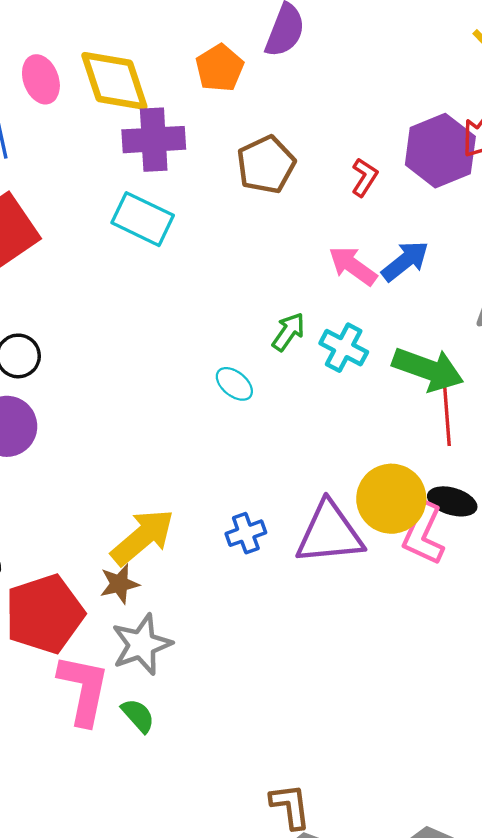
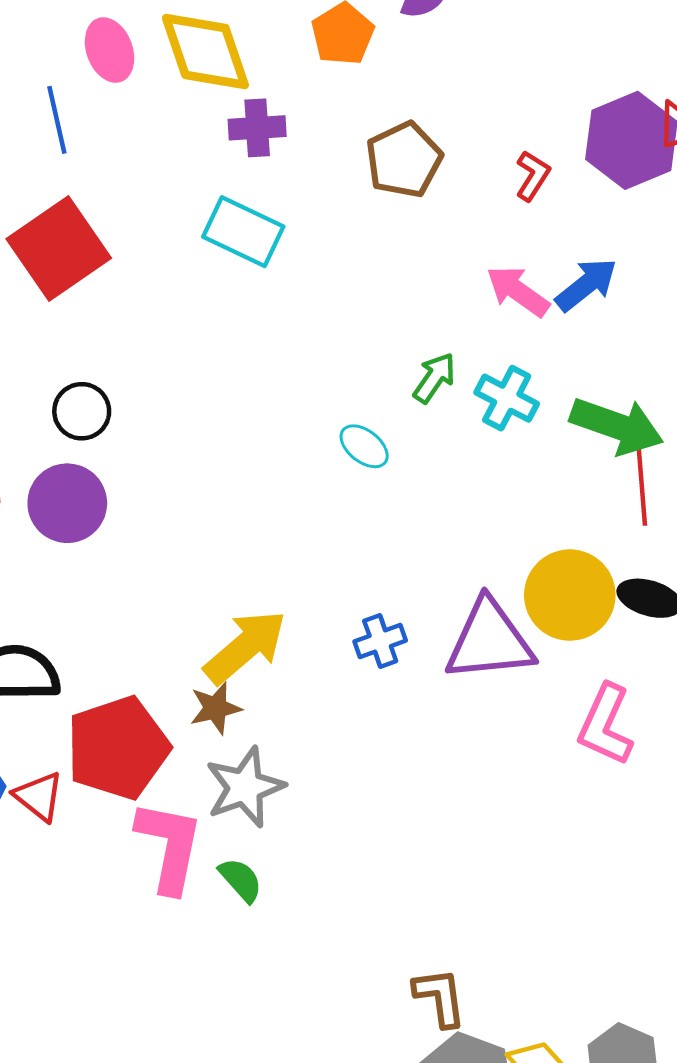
purple cross: (154, 140) -> (257, 128), size x0.7
pink L-shape: (423, 534) -> (606, 725), moved

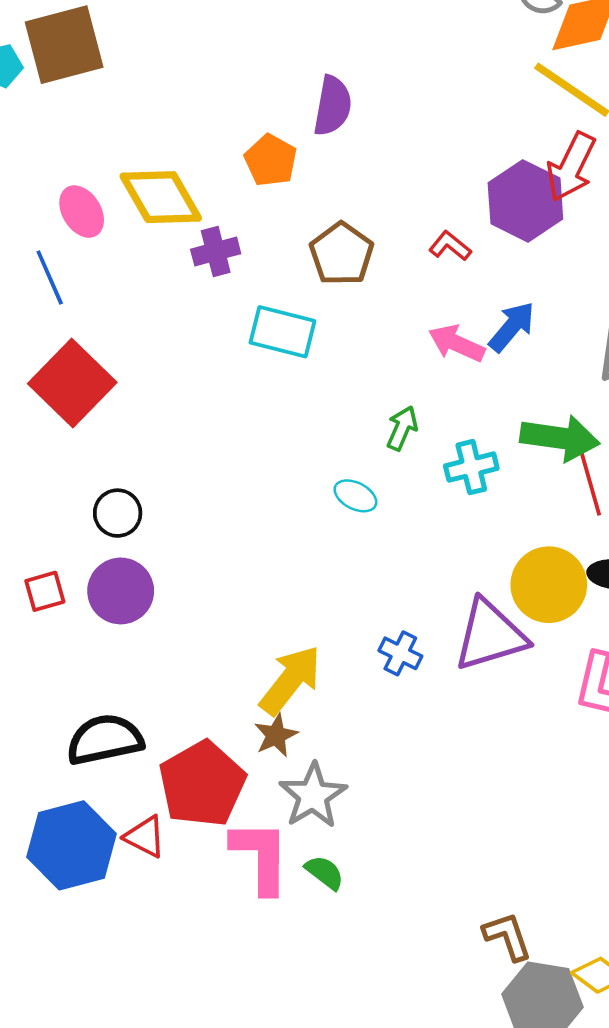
red L-shape: (533, 176) -> (450, 246), turned -72
cyan rectangle: (243, 232) -> (282, 332), moved
cyan cross: (507, 398) -> (471, 467), moved, turned -30
blue cross: (380, 641) -> (400, 653), turned -33

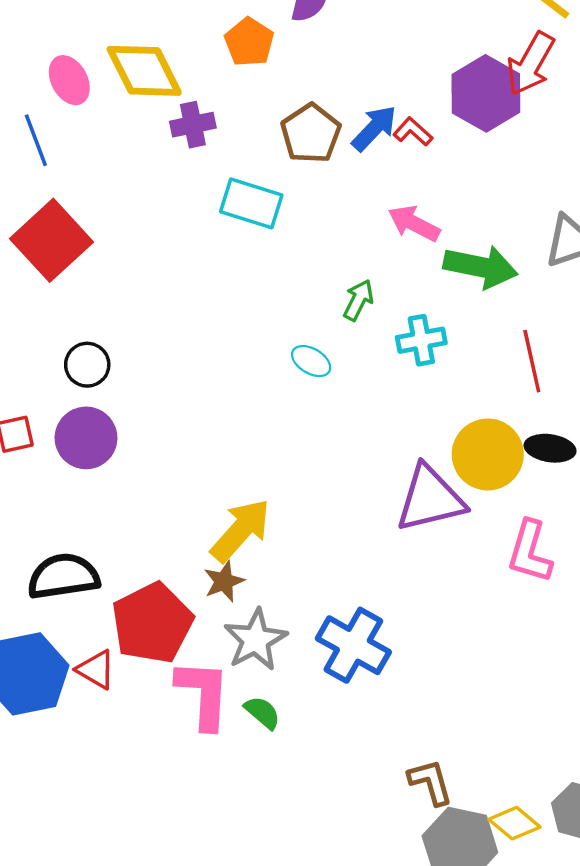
blue arrow: (512, 327) -> (374, 128), moved
green arrow: (560, 438) -> (481, 267), moved
blue cross: (400, 653) -> (353, 645), moved, size x1.8

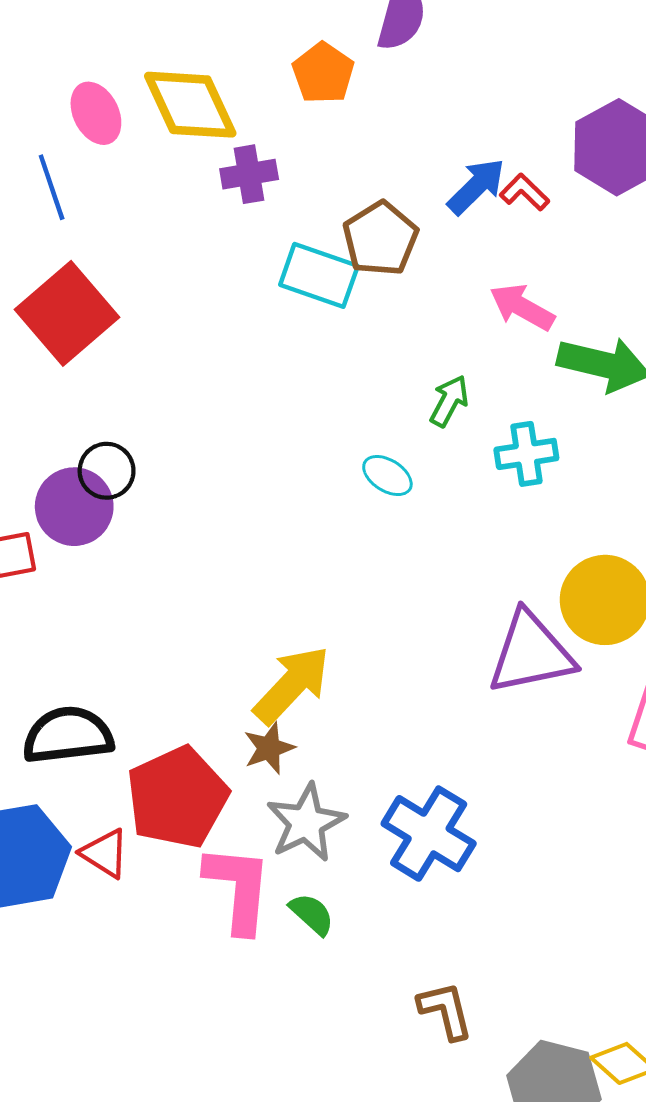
brown pentagon: (311, 133) -> (380, 239), moved
purple circle: (86, 438) -> (74, 507), moved
brown L-shape: (431, 782) -> (445, 1011), moved

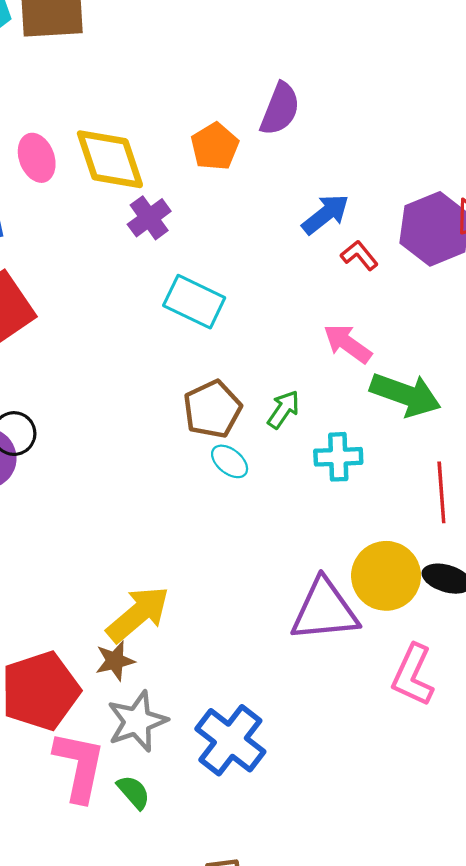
purple cross: (249, 174) -> (149, 218), turned -33
blue arrow: (476, 186) -> (325, 214), moved
brown pentagon: (380, 239) -> (212, 409), moved

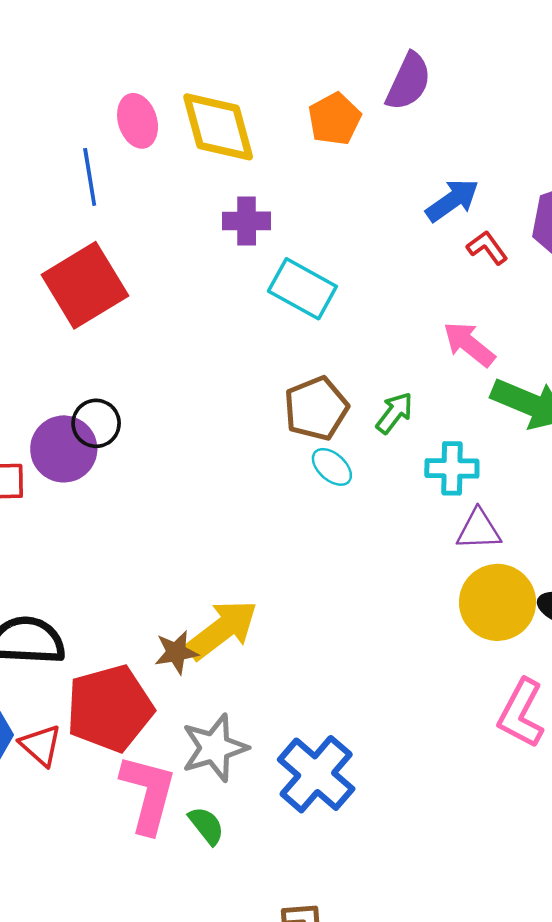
purple cross: (149, 218) -> (247, 221), moved, turned 33
purple triangle: (325, 610) -> (479, 530), moved, size x0.6
brown star: (115, 661) -> (176, 652), moved

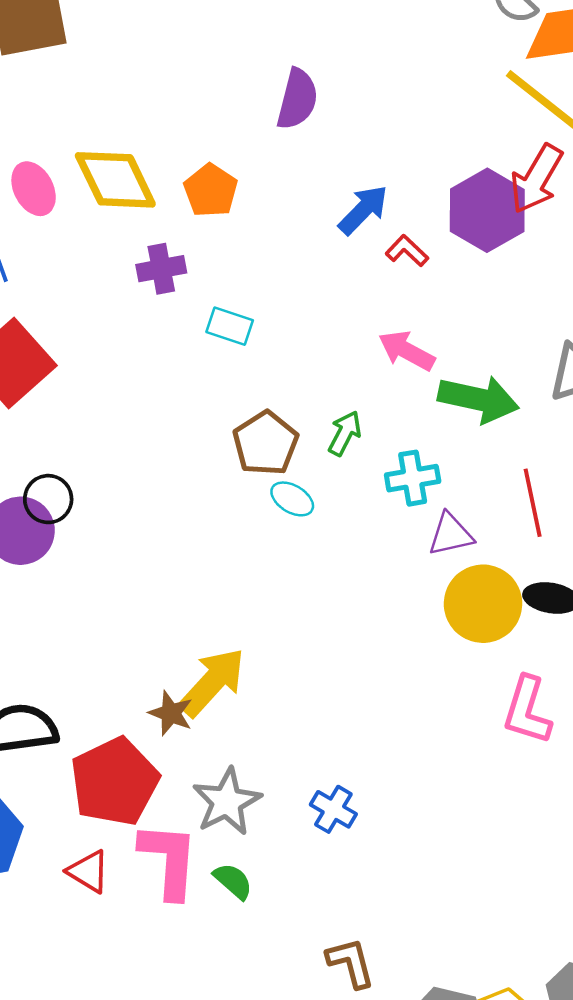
orange pentagon: (334, 119) -> (211, 190), moved
cyan rectangle: (302, 289) -> (230, 326), size x0.7
brown star: (176, 652) -> (171, 713), turned -30
red triangle: (41, 745) -> (88, 871), moved
blue cross: (316, 774) -> (333, 809), size x0.6

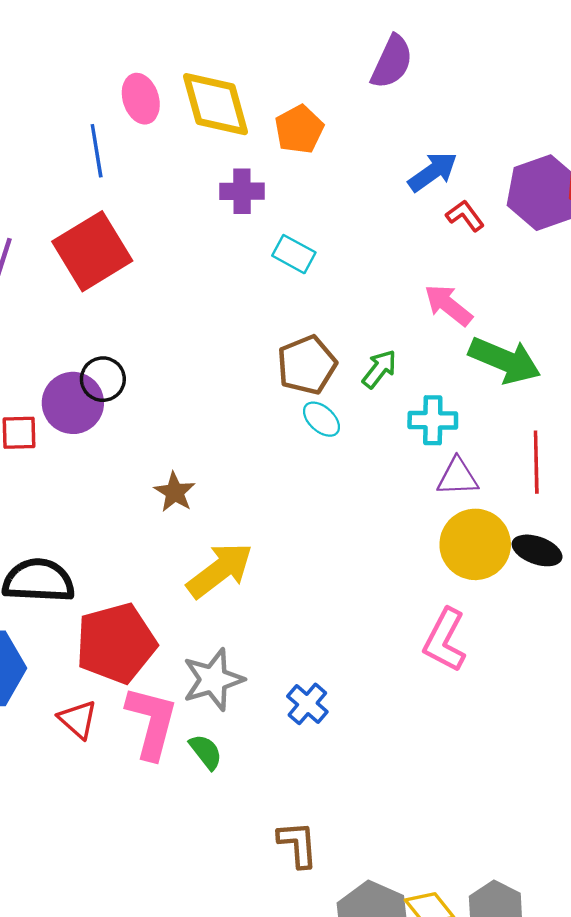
pink L-shape: (527, 710) -> (445, 640), moved
brown star: (171, 713) -> (175, 492), moved

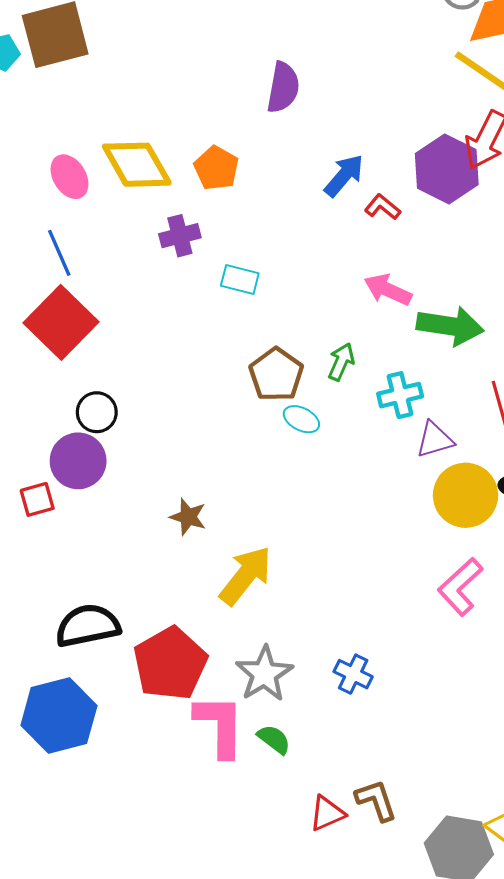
blue line: (97, 151) -> (59, 253), moved
black circle: (103, 379) -> (97, 412), moved
pink L-shape: (445, 640) -> (460, 587), turned 34
red triangle: (78, 719) -> (327, 813), moved, turned -51

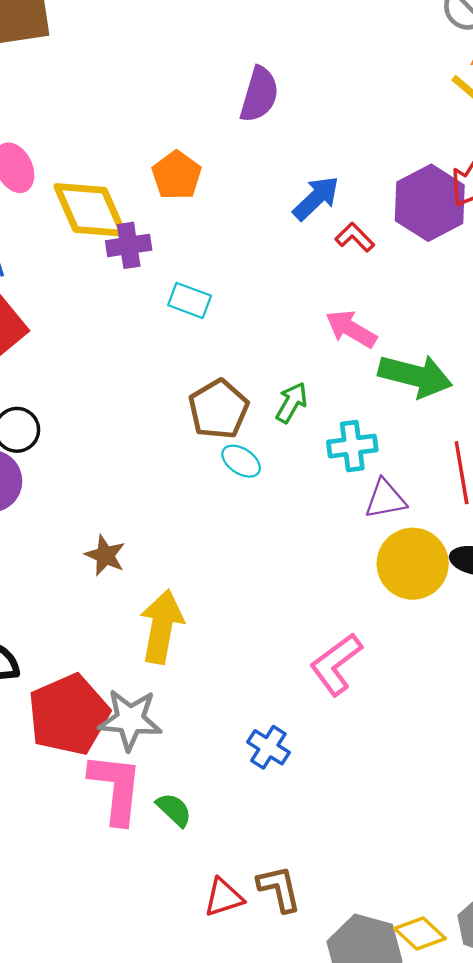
yellow diamond: (137, 165) -> (90, 210), moved
yellow arrow: (246, 576) -> (162, 627), turned -34
pink L-shape: (460, 587) -> (336, 664), moved
gray star: (264, 674) -> (130, 720), moved, turned 30

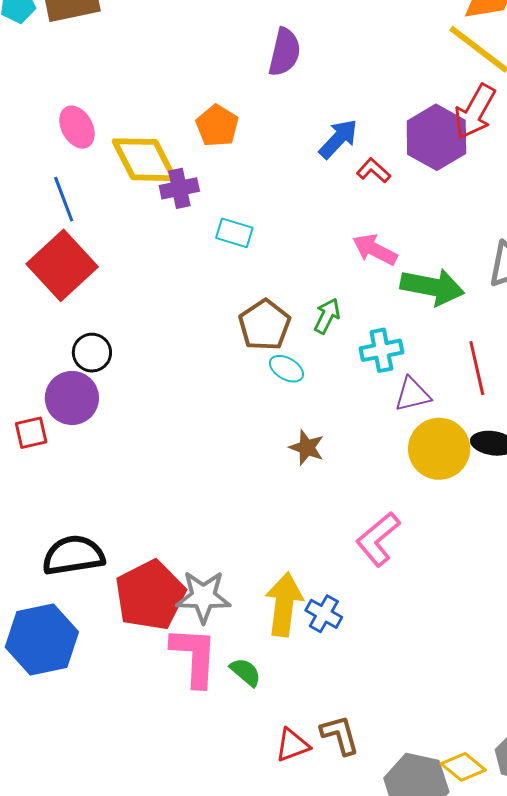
brown star: (105, 555) -> (307, 448), moved
yellow arrow: (162, 627) -> (284, 604), moved

